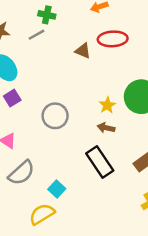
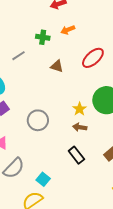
green cross: (47, 15) -> (43, 37), moved
red ellipse: (113, 39) -> (93, 58), moved, turned -35
black rectangle: (100, 162) -> (76, 155), size x0.7

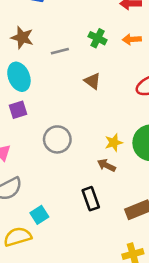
brown triangle: (57, 66) -> (92, 81), moved

